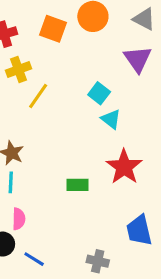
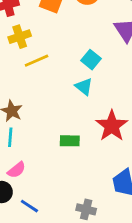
yellow line: (38, 96) -> (37, 61), turned 30
cyan triangle: (111, 119) -> (84, 87), moved
pink semicircle: (19, 219) -> (17, 170), turned 48

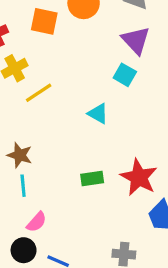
cyan square: (91, 60) -> (125, 75), moved
red star: (112, 126) -> (139, 177), moved

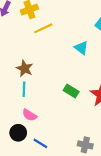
green rectangle: (92, 178) -> (71, 91), turned 32
pink semicircle: (36, 222) -> (30, 115), turned 72

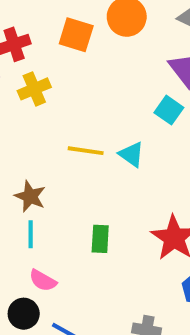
yellow line: (43, 28) -> (86, 151), moved, turned 36
green rectangle: (71, 91) -> (100, 239), moved, turned 64

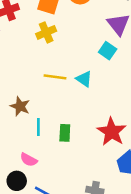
yellow cross: (34, 89) -> (46, 32), moved
cyan line: (31, 234) -> (38, 127), moved

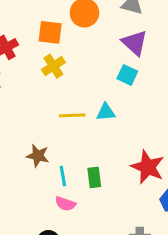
cyan triangle: (84, 79) -> (106, 112), turned -30
pink semicircle: (29, 160) -> (65, 204), moved

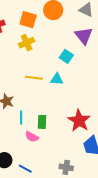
cyan square: (127, 75) -> (66, 56), moved
pink semicircle: (65, 204) -> (32, 137), moved

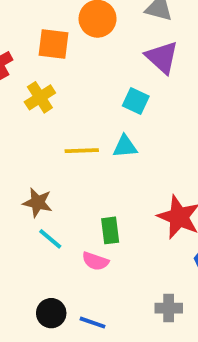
yellow cross: (27, 43) -> (40, 97), moved
cyan line: (21, 118) -> (50, 239), moved, turned -40

